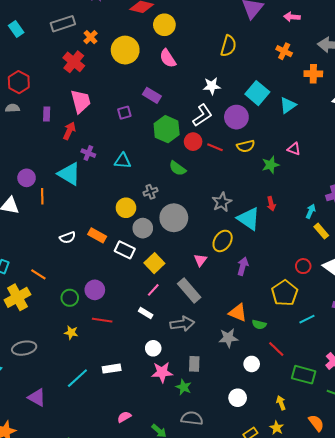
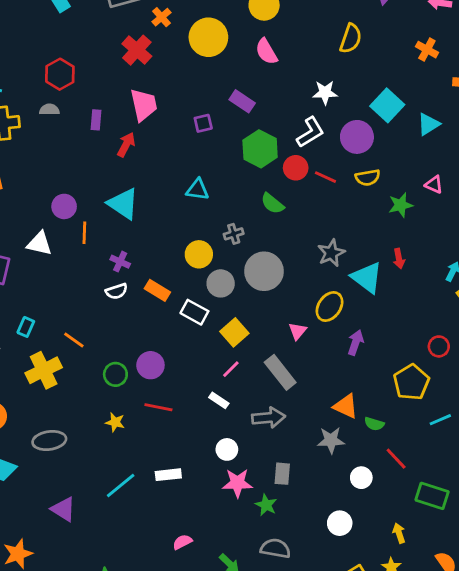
purple cross: (88, 153) -> (120, 262), moved

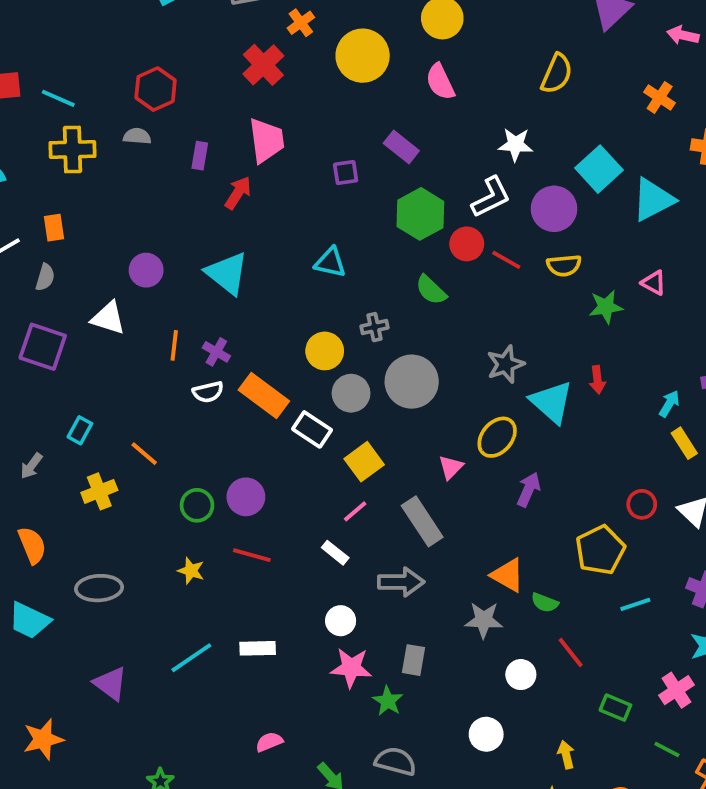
cyan triangle: (428, 124) -> (653, 200), size x1.4
orange line: (84, 233) -> (174, 345), moved
orange rectangle: (157, 290) -> (264, 395), size x1.4
yellow cross: (44, 370) -> (99, 491), size x0.7
green rectangle: (432, 496) -> (615, 708), size x0.7

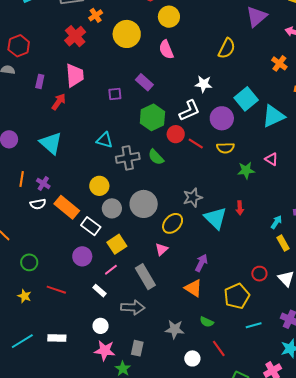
gray cross: (375, 327) -> (128, 158), moved, size x1.6
yellow ellipse: (497, 437) -> (173, 223), moved
purple circle: (246, 497) -> (82, 256), moved
orange triangle: (508, 575) -> (193, 288), moved

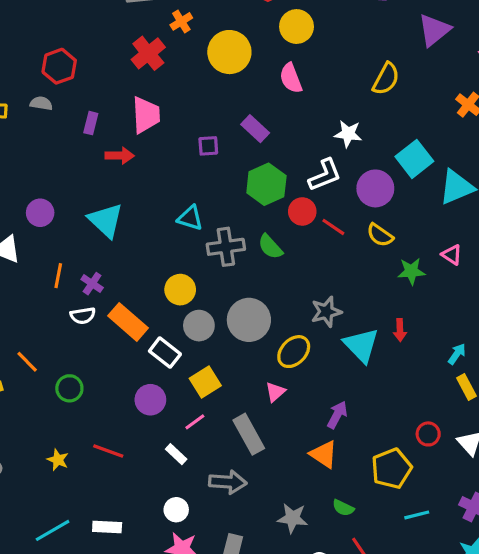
red arrow: (59, 102) -> (120, 156), turned 54
yellow semicircle: (225, 148) -> (380, 235), turned 36
green circle: (29, 262) -> (69, 388), moved

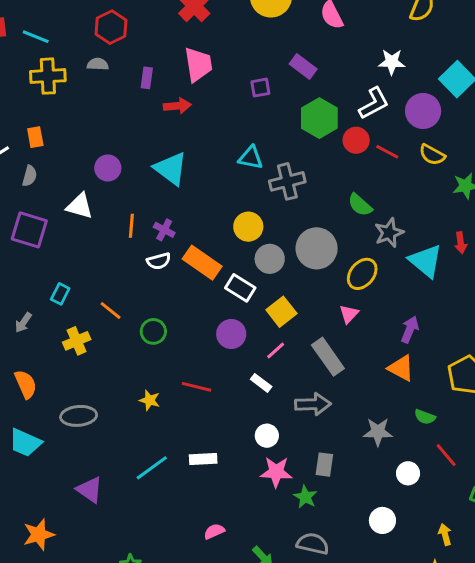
green semicircle: (270, 247) -> (360, 205), moved

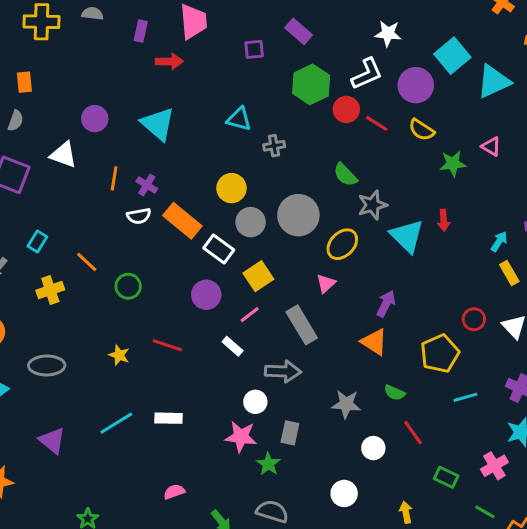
gray cross: (287, 181) -> (274, 146), size x0.6
white circle: (267, 436) -> (255, 402), moved

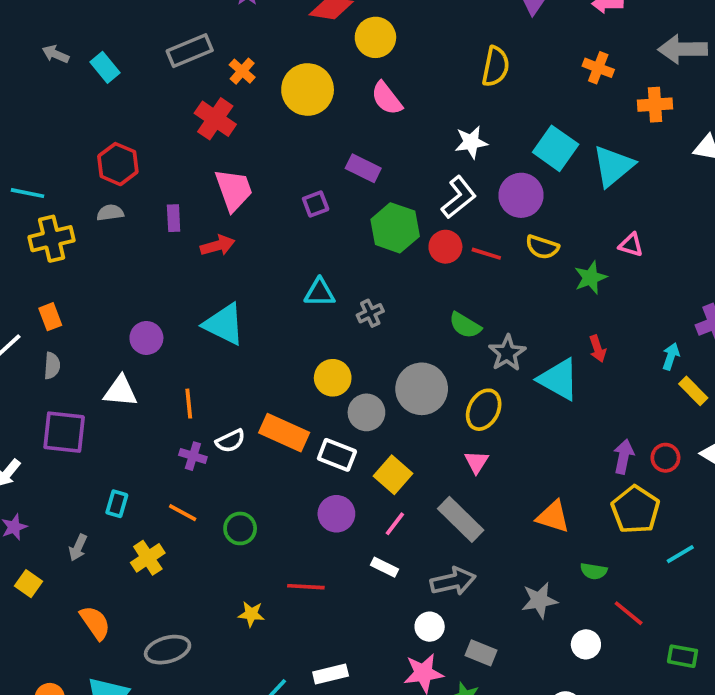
purple cross: (147, 185) -> (193, 456), moved
purple arrow: (386, 304) -> (624, 457), moved
gray rectangle: (290, 433) -> (481, 653), turned -65

